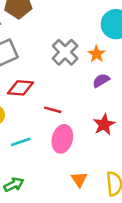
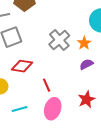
red line: (53, 110) -> (47, 85), turned 48

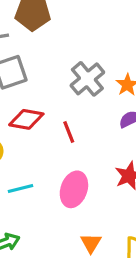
red line: (47, 85) -> (69, 132), moved

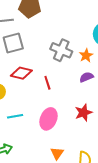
gray cross: (87, 79) -> (61, 50), turned -30

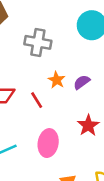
gray cross: (61, 50) -> (38, 42), moved
orange star: (86, 55) -> (57, 80), moved

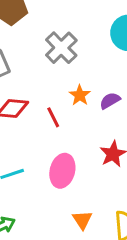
gray cross: (38, 42) -> (61, 48), turned 30

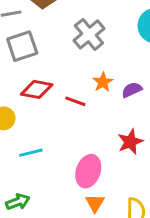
red line: (53, 117) -> (75, 101), turned -48
pink ellipse: (62, 171) -> (88, 171), moved

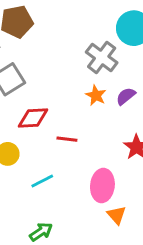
gray cross: (89, 34) -> (102, 57), moved
red line: (75, 101) -> (67, 139), moved

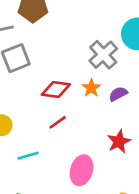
red diamond: (33, 118) -> (56, 89), moved
red line: (67, 139) -> (58, 122), turned -54

